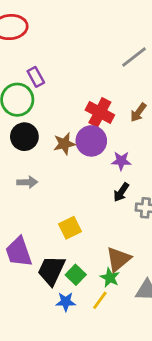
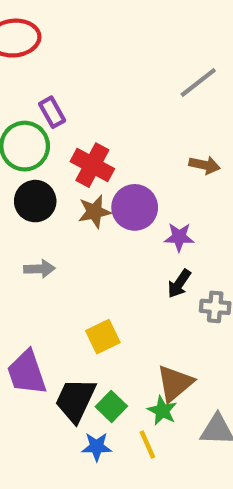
red cross: (100, 112) -> (92, 165), moved
brown arrow: (138, 112) -> (205, 165), turned -114
yellow line: (100, 300) -> (147, 445), turned -60

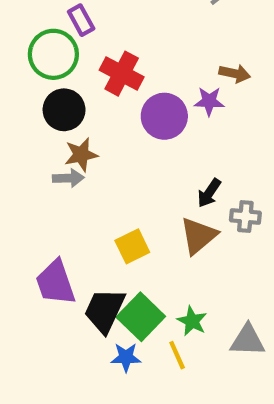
brown star: (94, 212) -> (81, 155), moved
purple star: (179, 237) -> (209, 101), moved
brown triangle: (175, 383) -> (198, 236), moved
green square: (111, 406) -> (141, 317), size x1.5

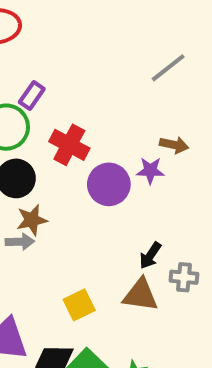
purple rectangle: (81, 20) -> (32, 95), turned 64
brown triangle: (198, 236) -> (140, 295), turned 48

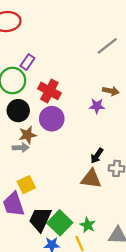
purple circle: (109, 184) -> (52, 119), moved
yellow square: (79, 305) -> (26, 185), moved

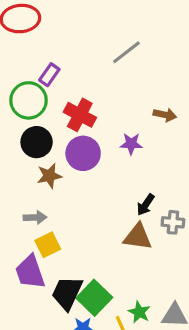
gray line: (107, 46) -> (126, 52), moved
purple star: (97, 106) -> (131, 144), moved
gray arrow: (21, 148) -> (35, 218), moved
green star: (88, 225) -> (139, 312), moved

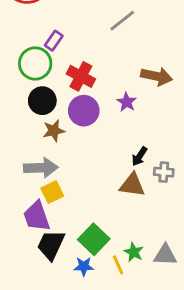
brown arrow: (165, 115) -> (157, 76), size x1.5
purple star: (131, 144) -> (127, 102), turned 30
gray arrow: (35, 218) -> (41, 168), size x1.6
black trapezoid: (67, 293) -> (51, 245), moved

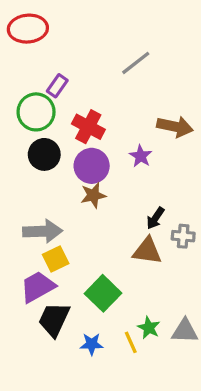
brown star: (54, 131) -> (93, 195), moved
purple trapezoid: (37, 216) -> (38, 287), turned 80
green square: (94, 239) -> (103, 293), moved

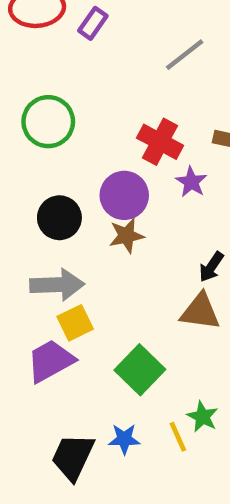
purple rectangle: (57, 86) -> (93, 23), moved
red cross: (88, 127) -> (160, 142), moved
black circle: (44, 154) -> (59, 218), moved
black trapezoid: (54, 319) -> (73, 457), moved

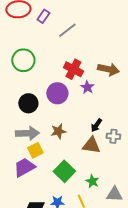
gray line: (185, 55) -> (67, 30), moved
brown star: (126, 236) -> (58, 131), moved
green star: (202, 417) -> (92, 181), moved

